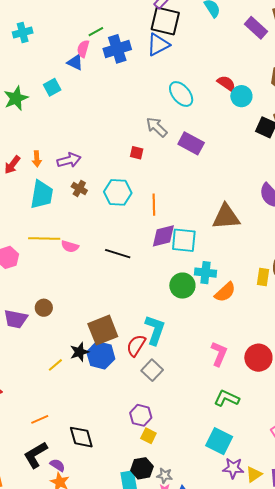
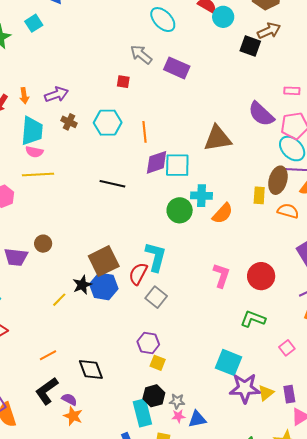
pink semicircle: (70, 246) -> (34, 152), moved
green L-shape: (227, 398) -> (253, 319), moved
purple star: (233, 468) -> (245, 388), size x1.4

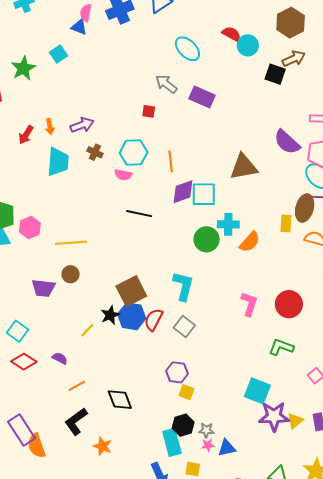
pink semicircle: (34, 152) -> (123, 175), moved
yellow line: (38, 174) -> (71, 243), moved
red semicircle: (138, 274) -> (154, 320), moved
purple semicircle: (69, 399) -> (60, 358), moved

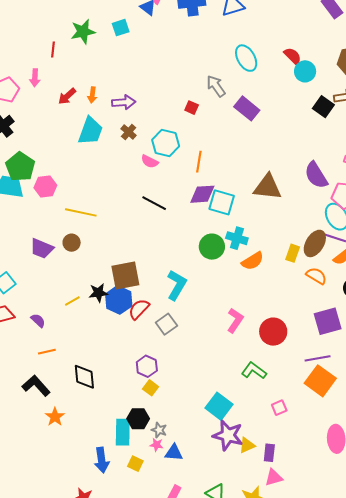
black L-shape: (76, 422) -> (36, 386), turned 68

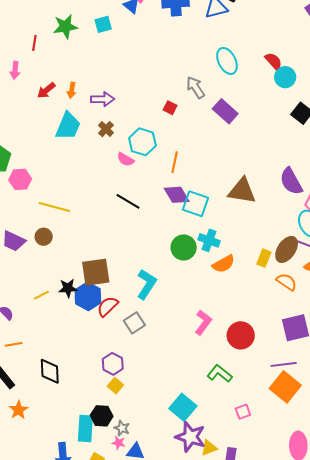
purple diamond: (202, 194) -> (177, 195), turned 60

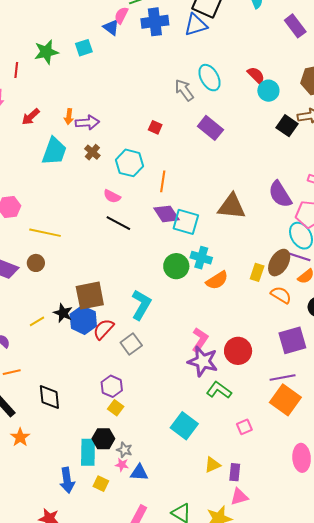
gray arrow: (195, 87) -> (184, 90), moved
orange arrow: (72, 90) -> (69, 117), moved
pink semicircle: (126, 159) -> (112, 196), moved
black star: (68, 288) -> (63, 313), turned 30
purple star: (190, 437) -> (203, 361), moved

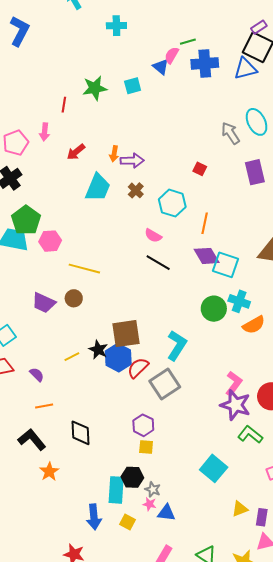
purple rectangle: (210, 128) -> (255, 172), turned 35
gray square: (131, 344) -> (165, 384), size x1.4
yellow square: (116, 408) -> (146, 447), turned -35

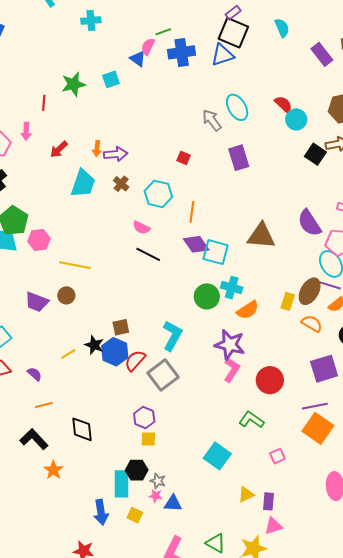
brown square: (126, 334) -> (121, 327), size x0.6
purple star: (235, 405) -> (230, 345), moved

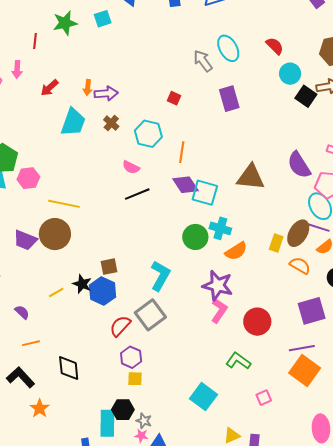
cyan circle: (296, 119) -> (290, 74), moved
black line: (148, 254) -> (137, 194), turned -50
brown circle: (66, 295) -> (55, 234), size x1.8
red semicircle: (135, 361) -> (120, 326), moved

